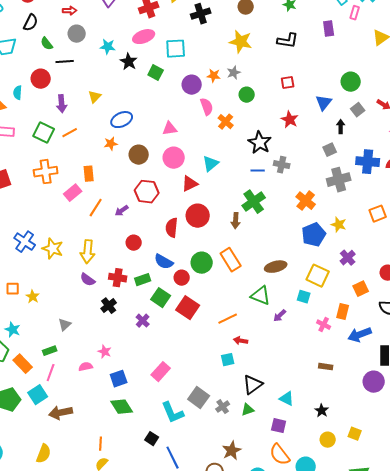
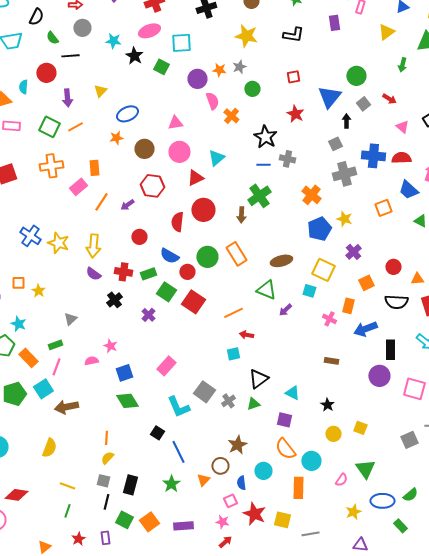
blue triangle: (324, 103) -> (329, 97), size x1.4

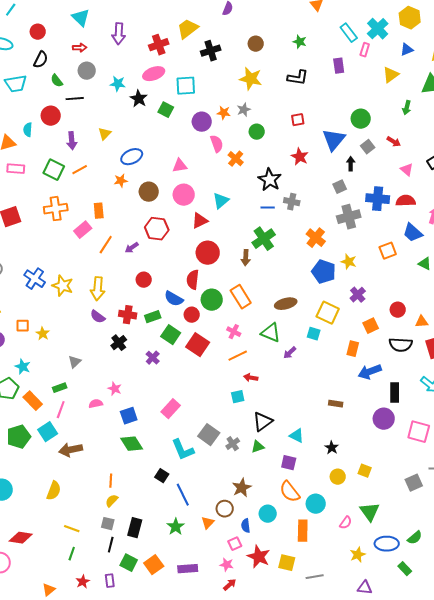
red semicircle: (177, 222) -> (193, 280), moved
blue pentagon: (319, 229) -> (324, 272), turned -30
pink cross: (329, 319) -> (234, 332), moved

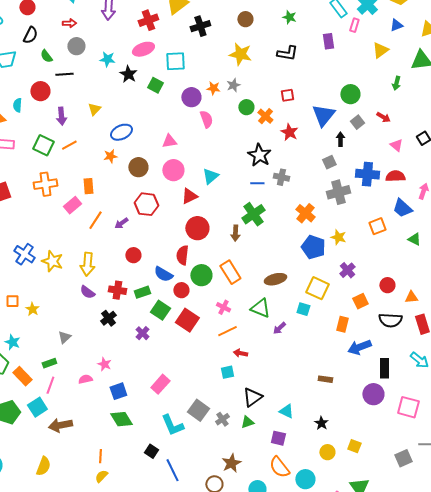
orange cross: (236, 159) -> (265, 116), moved

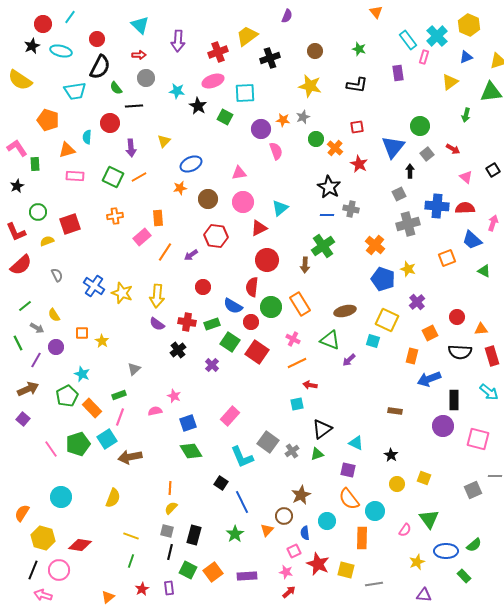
black semicircle: (30, 35) -> (100, 67), size x1.4
orange cross: (45, 184) -> (115, 216), size x0.7

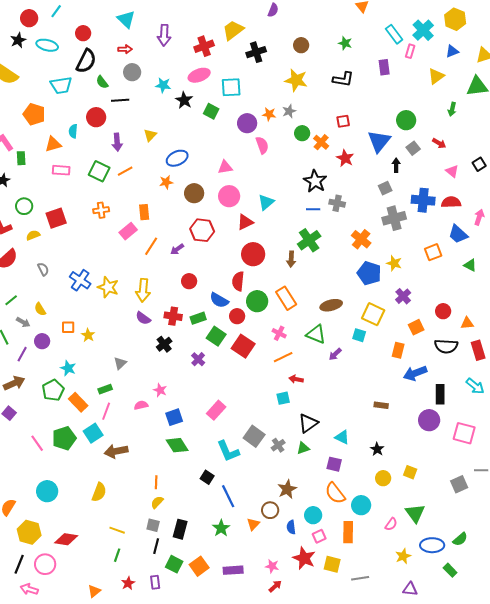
pink square: (294, 551) -> (319, 536), moved

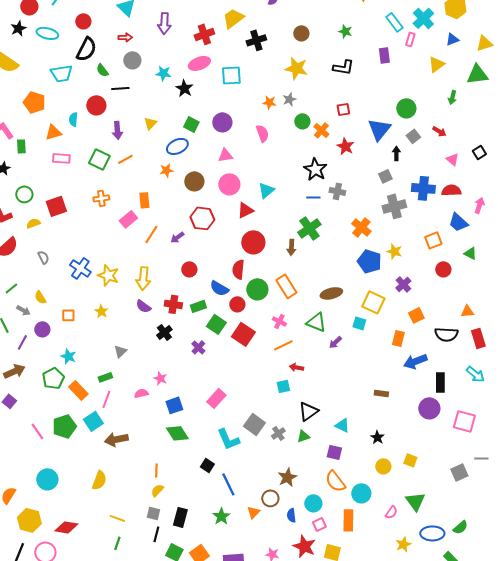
green square: (211, 111) -> (191, 124), moved
purple circle: (247, 123) -> (222, 122), moved
red circle: (443, 311) -> (443, 269), moved
yellow star: (88, 335) -> (101, 311), moved

